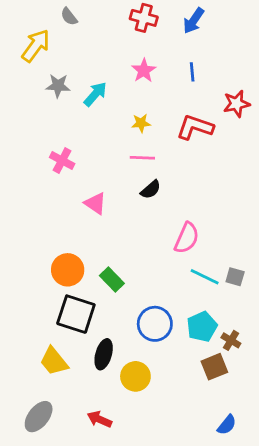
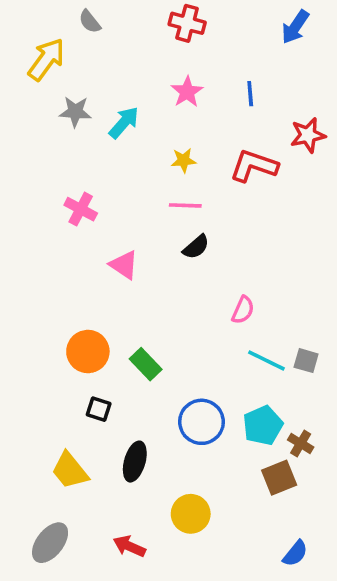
blue arrow: (194, 21) -> (295, 27), moved
pink semicircle: (187, 238) -> (243, 310), size x0.7
black square: (76, 314) -> (99, 409), size x0.5
yellow circle: (135, 376) -> (191, 514), moved

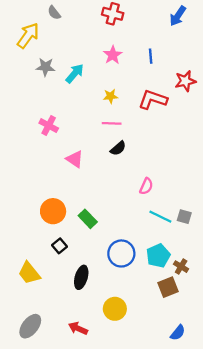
black square: (99, 409) -> (60, 246), turned 32
yellow trapezoid: (70, 471) -> (29, 273), moved

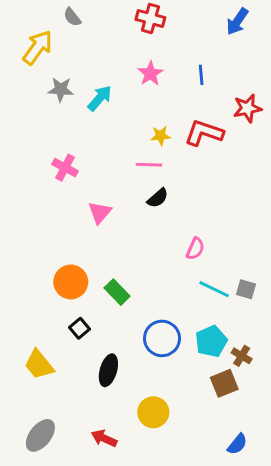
yellow star: (111, 96) -> (161, 136), moved
pink triangle: (75, 159) -> (100, 212), turned 36

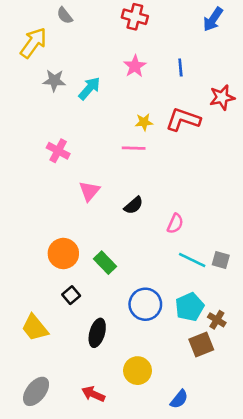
black semicircle: (158, 198) -> (134, 205), moved
blue semicircle: (237, 444) -> (179, 399), moved

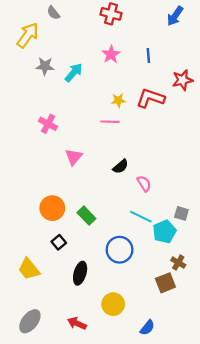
black semicircle: (134, 205) -> (121, 166), moved
pink semicircle: (175, 224) -> (144, 184), turned -56
cyan line: (192, 260) -> (141, 217), moved
cyan pentagon: (190, 307) -> (164, 232), moved

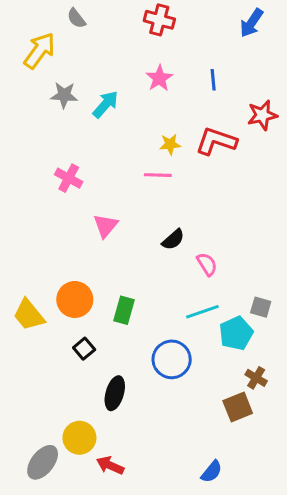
green rectangle: (86, 216) -> (124, 310), turned 60
cyan line: (141, 217) -> (202, 312), turned -45
yellow trapezoid: (29, 269) -> (29, 315), moved
yellow circle: (113, 304) -> (79, 438), moved

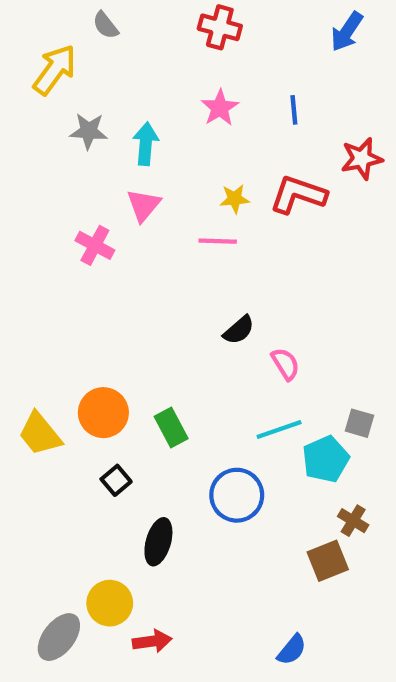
cyan arrow: (106, 104) -> (146, 144), turned -36
pink triangle: (106, 226) -> (144, 205), moved
green rectangle: (124, 310) -> (171, 427), turned -44
red arrow: (110, 465) -> (152, 641), turned 148

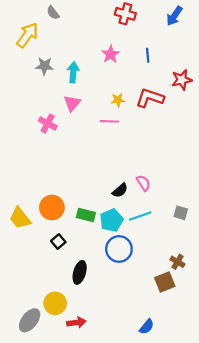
red cross: (220, 27) -> (125, 14), moved
black semicircle: (239, 330) -> (120, 190), moved
green rectangle: (171, 427) -> (86, 215), turned -48
cyan pentagon: (326, 459) -> (112, 220), moved

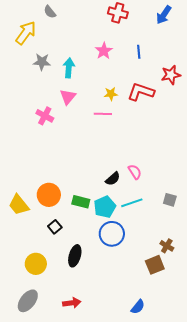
yellow circle: (55, 303) -> (36, 264), moved

